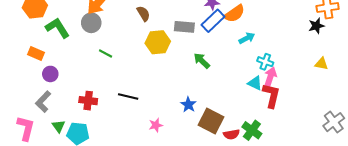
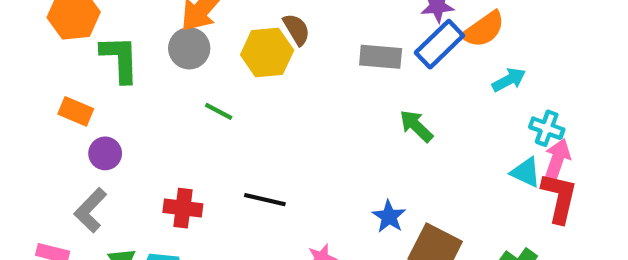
green L-shape: (57, 28) -> (120, 59), turned 30
yellow hexagon: (158, 42) -> (267, 52), moved

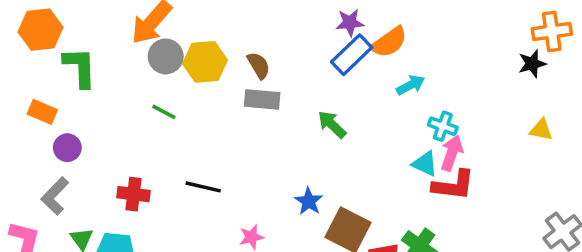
brown semicircle: (296, 29) -> (259, 65), moved
gray circle: (189, 48) -> (166, 56), moved
gray rectangle: (381, 57) -> (262, 99), moved
red L-shape: (559, 198) -> (453, 185), turned 84

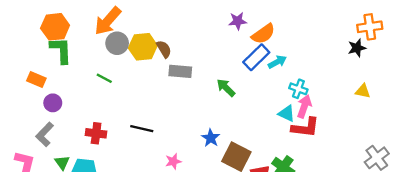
orange hexagon: (41, 30) -> (55, 27), moved
blue rectangle: (352, 55) -> (256, 57), moved
brown semicircle: (259, 65) -> (164, 49), moved
green line: (164, 112) -> (104, 78), moved

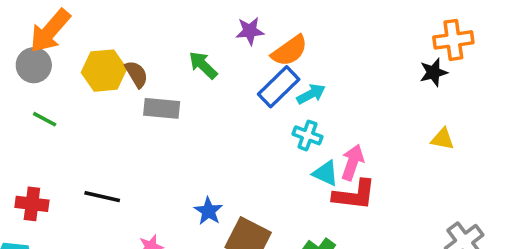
gray circle: (117, 43) -> (34, 65), moved
green arrow: (226, 88) -> (203, 65), moved
cyan cross: (298, 89) -> (307, 135), moved

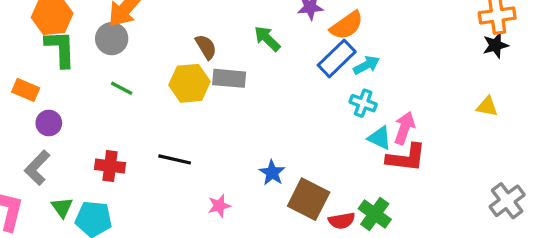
yellow hexagon: (104, 71) -> (189, 83), moved
black star: (434, 72) -> (495, 45), moved

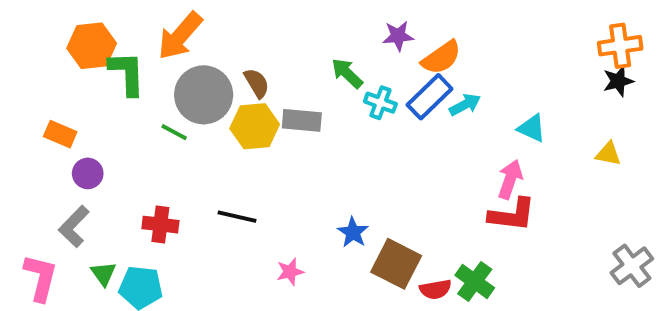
gray circle: (112, 39) -> (204, 95), moved, size x1.5
brown semicircle: (206, 47) -> (257, 83), moved
green L-shape: (60, 49) -> (127, 73), moved
cyan cross: (363, 103) -> (380, 103), moved
cyan triangle: (380, 138) -> (532, 128), moved

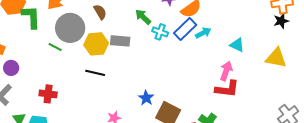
brown semicircle: (257, 83) -> (100, 12), moved
yellow triangle: (608, 154) -> (276, 58), size x1.6
black line: (237, 217) -> (95, 73), moved

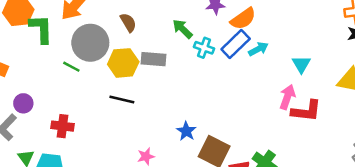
cyan triangle: (237, 45) -> (301, 64), turned 35
purple circle: (11, 68) -> (23, 103), moved
red L-shape: (227, 89) -> (306, 111), moved

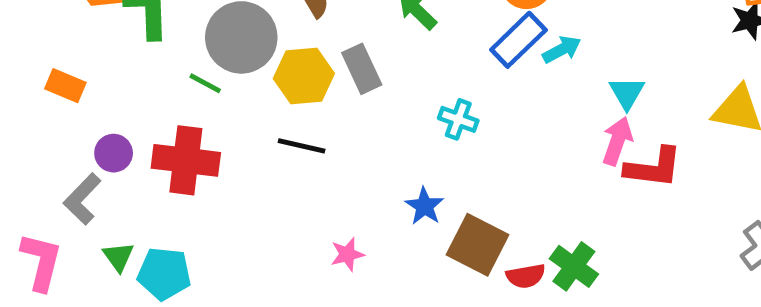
cyan cross: (204, 48) -> (458, 119), moved
gray rectangle: (153, 59) -> (362, 69), turned 60
cyan triangle: (301, 64) -> (627, 93), moved
red cross: (63, 126) -> (186, 160), moved, size x1.5

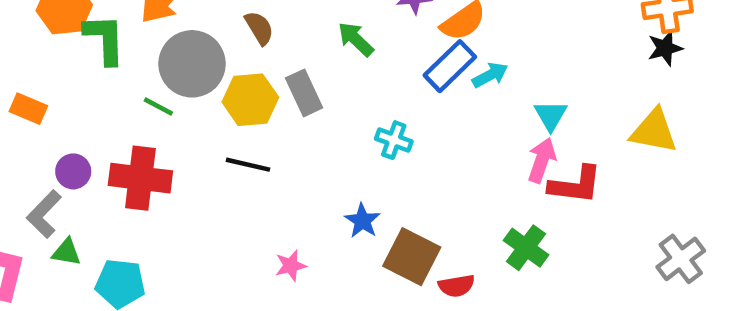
green triangle: (118, 257) -> (66, 252), moved, turned -44
green cross: (574, 266) -> (526, 248), moved

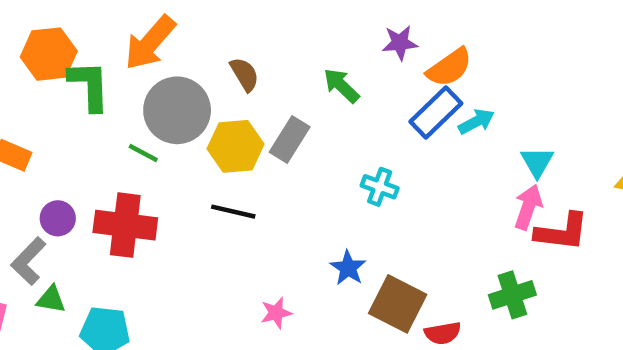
gray rectangle: (304, 93) -> (290, 140), turned 57
green cross: (526, 248) -> (512, 295), turned 36

